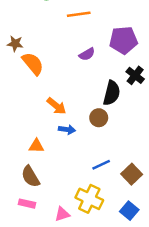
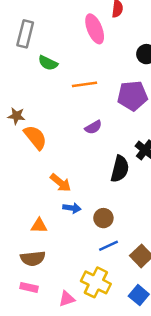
purple pentagon: (123, 40) -> (132, 96), moved
brown circle: (99, 118) -> (103, 218), moved
brown semicircle: (31, 177) -> (33, 258), turned -65

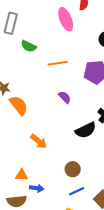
purple semicircle: (93, 127) -> (65, 97), turned -104
black semicircle: (120, 169) -> (86, 130), turned 50
blue arrow: (72, 208) -> (37, 188), moved

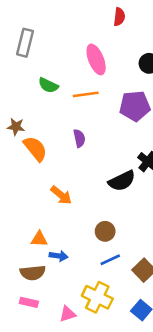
pink ellipse: (66, 19) -> (96, 59), moved
green semicircle: (29, 46) -> (48, 85), moved
purple semicircle: (65, 97) -> (79, 138), moved, turned 32

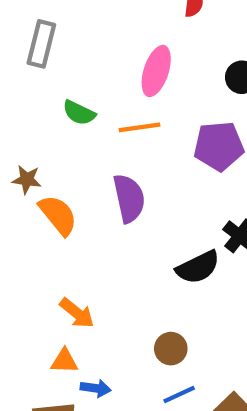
pink ellipse: (96, 59) -> (156, 71), turned 40
purple semicircle: (79, 138) -> (129, 198), size x1.6
orange arrow: (61, 195) -> (77, 313), moved

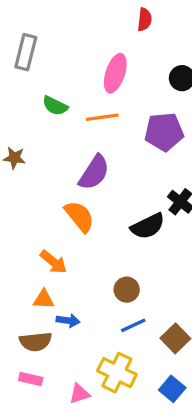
purple semicircle: (129, 198) -> (94, 172), turned 45
orange semicircle: (58, 215) -> (79, 216), moved

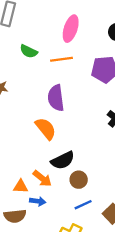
purple semicircle: (94, 172) -> (56, 98), turned 140
black semicircle: (148, 226) -> (63, 160), moved
orange arrow: (53, 262) -> (42, 179), moved

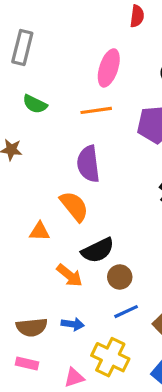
green semicircle: (29, 51) -> (35, 104), moved
orange triangle: (21, 186) -> (40, 231), moved
blue arrow: (38, 201) -> (73, 324), moved

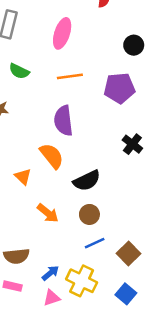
pink ellipse: (109, 68) -> (62, 33), moved
orange triangle: (40, 231) -> (23, 177), turned 42
black semicircle: (98, 250) -> (87, 181), moved
blue arrow: (73, 324) -> (50, 273), moved, turned -48

